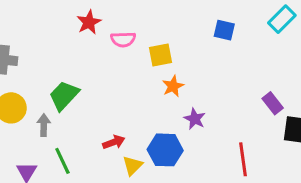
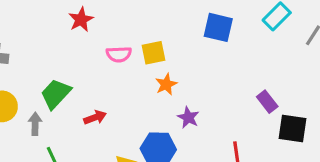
blue square: (224, 30) -> (218, 27), size x1.4
pink semicircle: (123, 39) -> (119, 54), moved
red arrow: (114, 142) -> (95, 117), moved

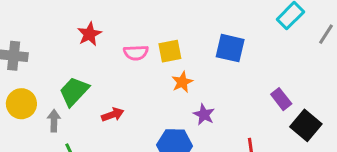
red star: (81, 20) -> (89, 34), moved
blue square: (218, 27) -> (230, 48), moved
black square: (292, 129) -> (306, 125), turned 32

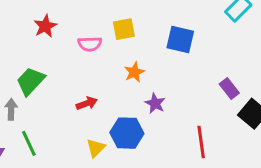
yellow square: (170, 51) -> (124, 29), moved
red arrow: (113, 115) -> (87, 103), moved

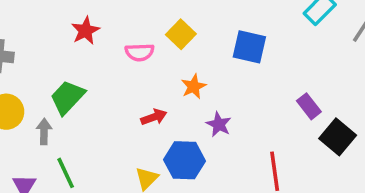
yellow square: (124, 29) -> (181, 34), turned -35
red arrow: (87, 103) -> (154, 117), moved

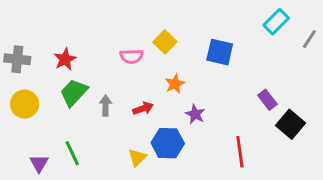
red star: (85, 31) -> (65, 59), moved
gray arrow: (44, 132) -> (106, 106), moved

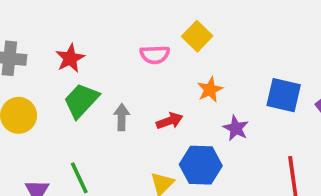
blue square: (220, 52) -> (284, 95), moved

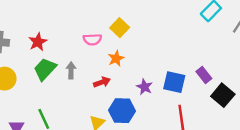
orange star: (210, 90) -> (116, 58), moved
blue square: (284, 95) -> (174, 82), moved
gray arrow: (122, 117) -> (71, 70), moved

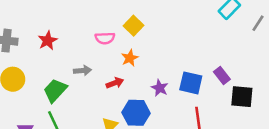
green trapezoid: (45, 69) -> (55, 90), moved
gray arrow: (71, 70) -> (82, 70), turned 84
black square: (223, 95) -> (242, 97), turned -35

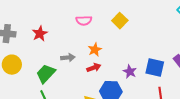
yellow square: (134, 26) -> (120, 21), moved
pink semicircle: (105, 38) -> (84, 21), moved
orange star: (130, 58) -> (95, 50), moved

